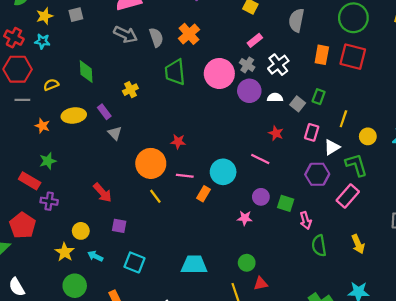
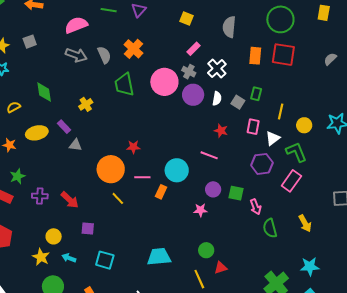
white semicircle: (275, 98) -> (217, 99), turned 104
gray triangle: (115, 133) -> (75, 145), turned -32
purple cross: (49, 201) -> (40, 196), moved

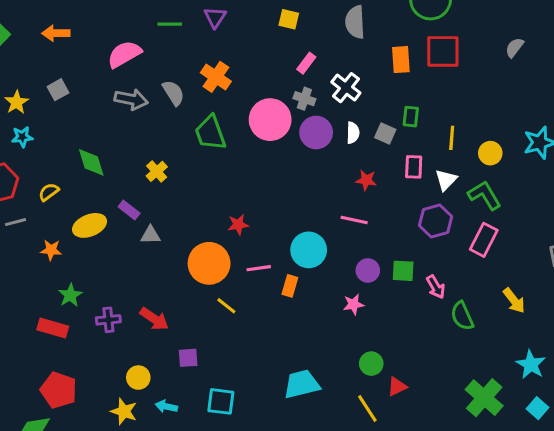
cyan star: (310, 266) -> (531, 364), turned -30

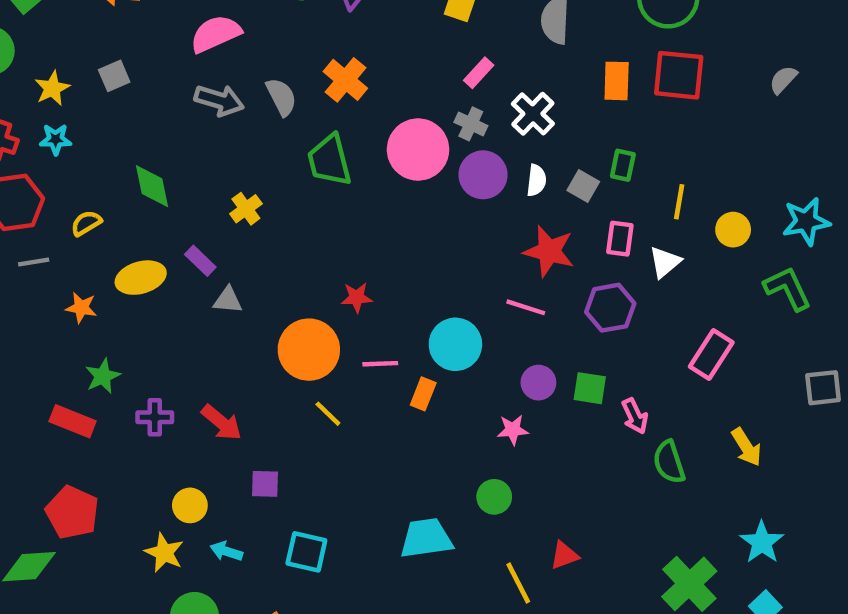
red star: (366, 180) -> (549, 251), size x1.6
green L-shape: (485, 195) -> (788, 288), moved
purple hexagon: (436, 221) -> (610, 308), moved
green circle: (371, 364) -> (494, 497), moved

